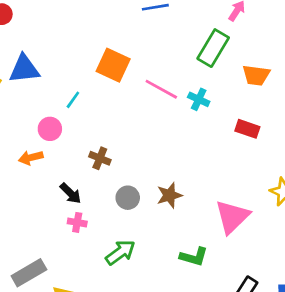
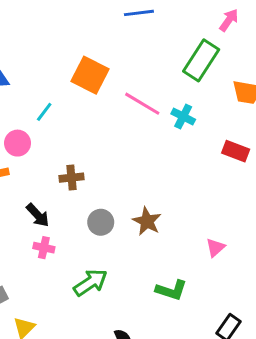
brown cross: (100, 158) -> (72, 178), turned -30
brown star: (169, 195) -> (147, 221), turned -30
pink triangle: (232, 217) -> (215, 248), size x0.5

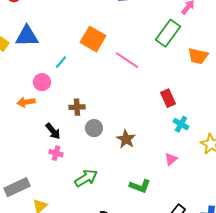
cyan cross: (183, 117) -> (181, 124), moved
red rectangle: (236, 151) -> (168, 98), moved, turned 42
gray circle: (101, 222) -> (94, 128), moved

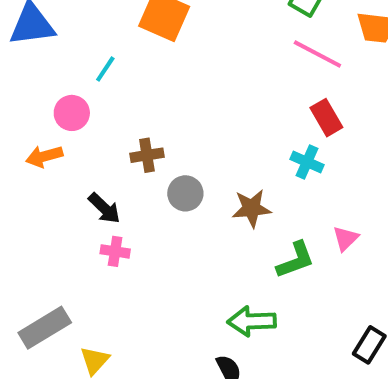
pink line: (127, 60) -> (317, 54), moved
cyan cross: (181, 124) -> (307, 162), moved
brown star: (126, 139) -> (252, 208), turned -30
green arrow: (86, 178) -> (252, 321), moved, turned -145
green L-shape: (140, 186) -> (295, 260), moved, turned -35

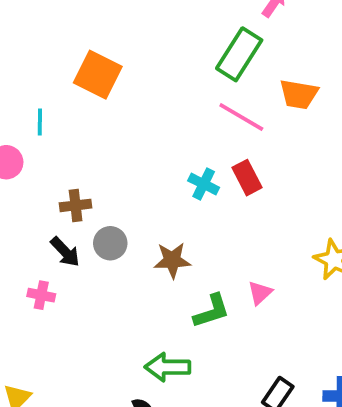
cyan line: (105, 69) -> (40, 122), turned -36
cyan cross: (307, 162) -> (204, 184), moved
black arrow: (104, 208) -> (65, 252), moved

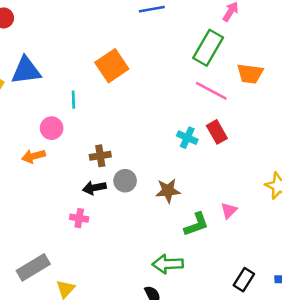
orange square: (98, 75) -> (112, 66), turned 32
black arrow: (65, 252) -> (94, 188), turned 125

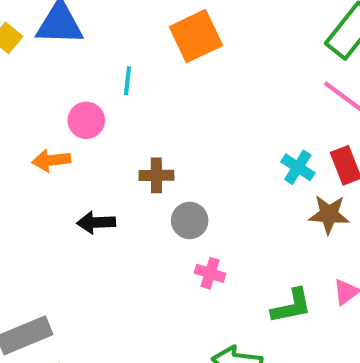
black arrow: (94, 188) -> (96, 222), moved
brown star: (168, 191) -> (329, 214), moved
pink cross: (79, 218) -> (210, 273), moved

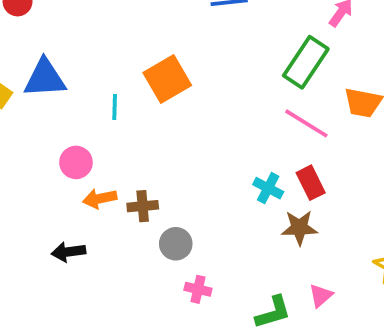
cyan line: (128, 81) -> (115, 107), moved
orange arrow: (51, 160) -> (100, 199), moved
black arrow: (96, 222) -> (68, 252), moved

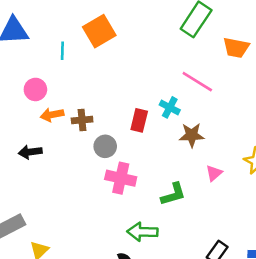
pink line: (306, 123) -> (197, 82), moved
red rectangle: (311, 183) -> (139, 120), moved, turned 40
pink cross: (198, 289) -> (121, 178), size x1.6
pink triangle: (321, 295) -> (214, 173), moved

